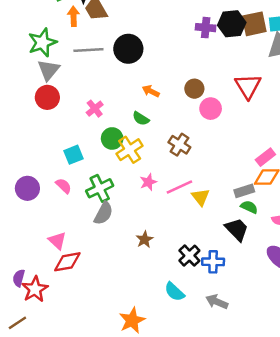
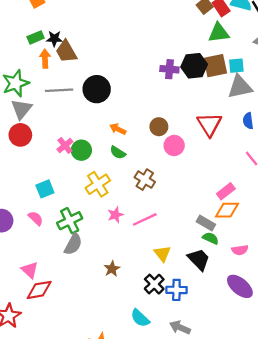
green semicircle: (141, 119) -> (118, 153), moved
green circle: (112, 138) -> (81, 150), moved
gray rectangle: (244, 191) -> (206, 223), turned 48
yellow triangle: (201, 197) -> (162, 254), moved

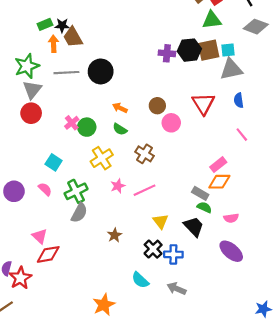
cyan square: (45, 189) -> (54, 162), turned -35

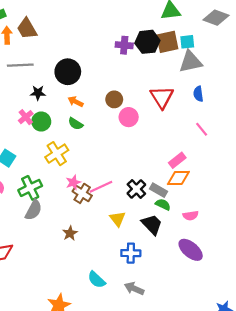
black star: (62, 25) -> (38, 93), moved
black circle: (101, 71) -> (68, 72), moved
brown cross: (144, 154) -> (82, 193), moved
black cross: (153, 249) -> (136, 189), moved

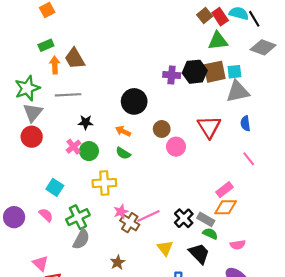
black circle: (68, 72) -> (134, 101), moved
yellow cross: (57, 154) -> (104, 183), turned 30

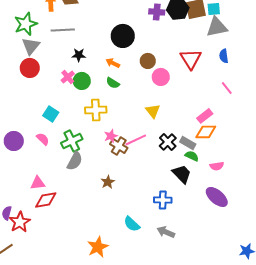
yellow triangle: (165, 248) -> (153, 111), moved
pink triangle: (40, 263) -> (38, 183), turned -49

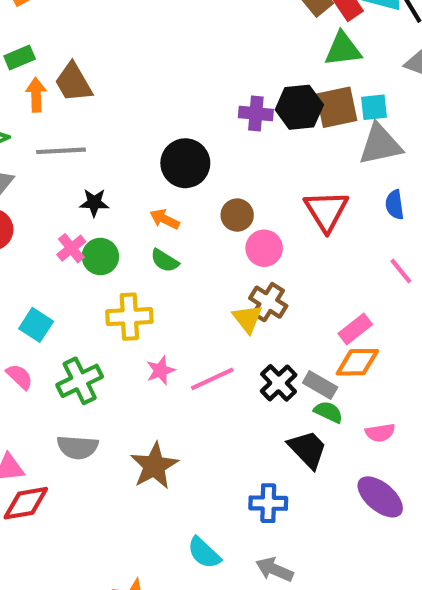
brown cross: (119, 146) -> (268, 302), moved
gray semicircle: (75, 161) -> (78, 447), moved, turned 66
brown star: (108, 182) -> (154, 466), size x1.6

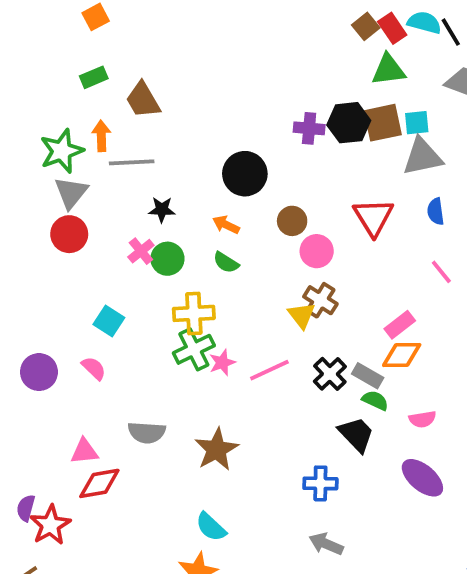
orange arrow: (36, 95) -> (101, 136), moved
green cross: (80, 381) -> (194, 349), moved
cyan semicircle: (204, 553) -> (211, 527), moved

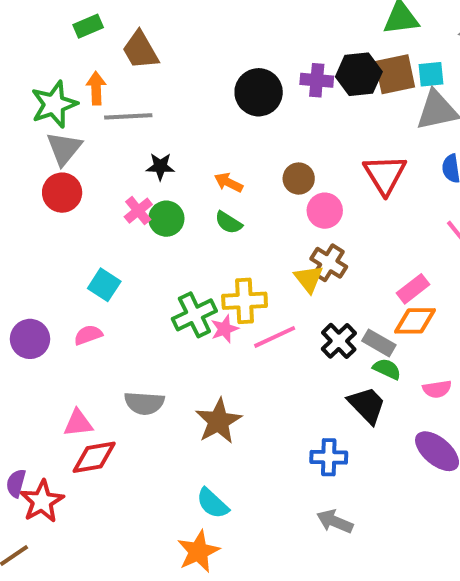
black circle: (245, 174) -> (259, 92), moved
yellow cross: (194, 313) -> (245, 301), moved
pink semicircle: (94, 368) -> (88, 335), turned -64

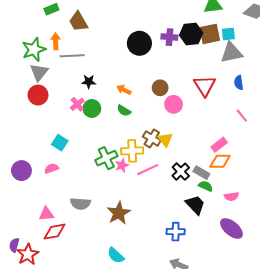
brown cross: (329, 263) -> (152, 138), moved

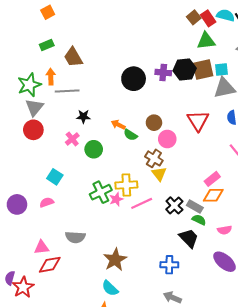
green circle: (92, 108) -> (94, 149), moved
green semicircle: (124, 111) -> (130, 135), moved
brown cross: (152, 138) -> (154, 158), moved
brown star: (119, 213) -> (115, 260), moved

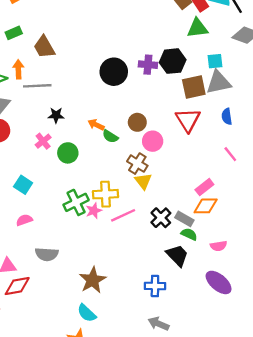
brown square: (203, 70) -> (194, 87), moved
pink semicircle: (47, 202) -> (24, 220), moved

